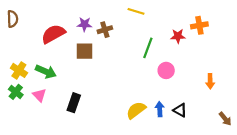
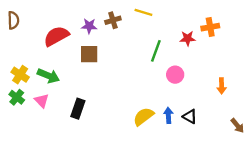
brown cross: (105, 30) -> (113, 20), moved

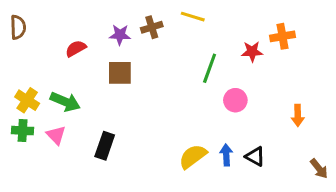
red semicircle: (56, 36) -> (76, 48), size x0.6
green cross: (17, 97) -> (23, 131), turned -35

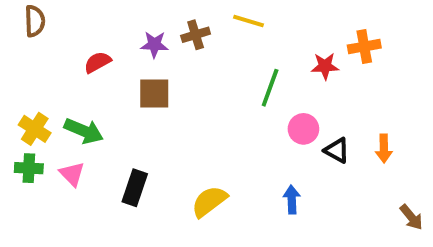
brown semicircle: (18, 27) -> (35, 21), moved
yellow semicircle: (193, 156) -> (209, 201), moved
black triangle: (255, 156) -> (337, 150), moved

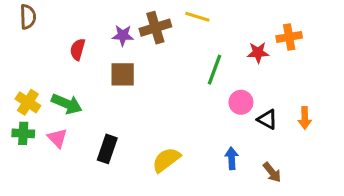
brown cross: (196, 35) -> (155, 28), size x1.4
red semicircle: (97, 62) -> (78, 49), turned -45
brown arrow: (411, 217) -> (272, 172), moved

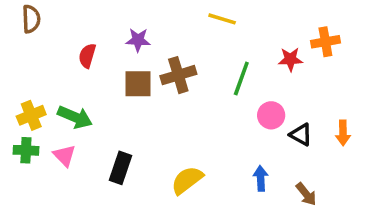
brown cross: (155, 28) -> (178, 75), moved
yellow cross: (28, 102) -> (31, 115), turned 35

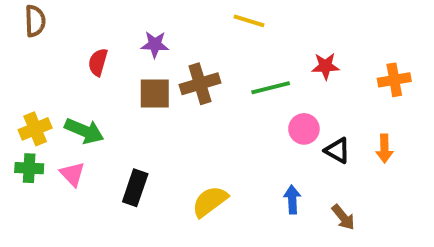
orange cross: (325, 42) -> (394, 80), moved
green line: (241, 79) -> (271, 88), turned 56

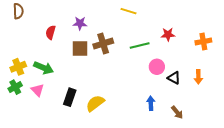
green cross: (29, 168) -> (15, 87), turned -32
yellow semicircle: (210, 202) -> (95, 103), moved

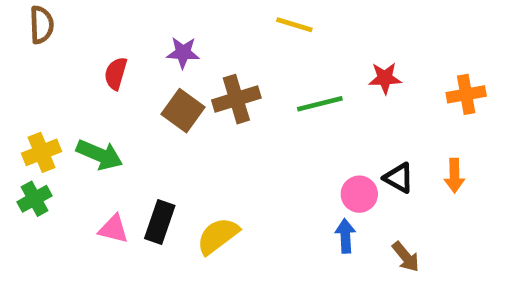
brown square: (80, 49) -> (183, 111), turned 36
pink circle: (157, 67) -> (359, 194), moved
pink triangle: (37, 90) -> (113, 229), moved, turned -32

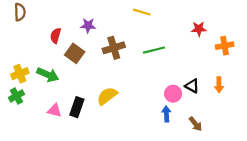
red star: (385, 78) -> (199, 29), moved
brown square: (183, 111) -> (75, 53), moved
yellow semicircle: (218, 236) -> (107, 96), moved

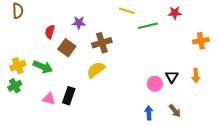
red star: (199, 29) -> (175, 13), moved
green line: (154, 50) -> (148, 26), moved
black triangle: (192, 86) -> (172, 77), turned 32
yellow semicircle: (107, 96) -> (96, 70), moved
blue arrow: (166, 114) -> (149, 113), moved

